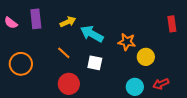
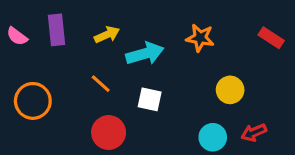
red rectangle: (172, 24) -> (271, 38), turned -49
cyan arrow: (92, 34) -> (145, 54), turned 135
orange star: (127, 42) -> (200, 38), moved

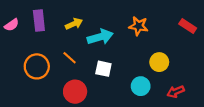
pink semicircle: (17, 36) -> (12, 25), turned -72
orange circle: (33, 101) -> (37, 66), moved
cyan circle: (213, 137) -> (141, 86), moved

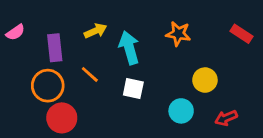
purple rectangle: (39, 21) -> (55, 48), moved
cyan arrow: (100, 37) -> (129, 48), turned -90
red circle: (75, 92) -> (62, 118), moved

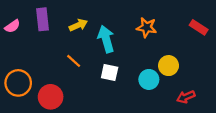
purple rectangle: (55, 48) -> (42, 19), moved
orange circle: (48, 86) -> (18, 83), moved
cyan circle: (181, 111) -> (149, 79), moved

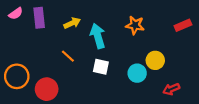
pink semicircle: (12, 26) -> (16, 13), moved
red rectangle: (199, 27) -> (183, 25), turned -56

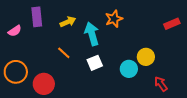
pink semicircle: (16, 13) -> (15, 31), moved
orange star: (135, 25) -> (114, 19), moved, turned -30
white square: (101, 67) -> (95, 63), turned -35
red arrow: (171, 89) -> (161, 84), turned 77

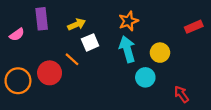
cyan arrow: (92, 34) -> (127, 49), moved
yellow circle: (146, 57) -> (160, 53), moved
white square: (95, 63) -> (90, 42), moved
red circle: (44, 84) -> (50, 73), moved

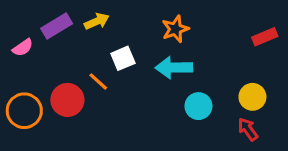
purple rectangle: (42, 19) -> (57, 26), turned 65
yellow arrow: (77, 24) -> (97, 21), moved
cyan arrow: (127, 49) -> (174, 68), turned -75
yellow circle: (160, 53) -> (252, 97), moved

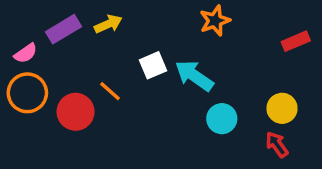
orange star: (175, 29) -> (215, 21), moved
white square: (123, 58) -> (153, 65), moved
cyan arrow: (174, 68) -> (194, 76), turned 36
orange circle: (24, 111) -> (27, 93), moved

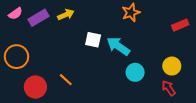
pink semicircle: (26, 53) -> (15, 14), moved
white square: (153, 65) -> (93, 40), turned 35
orange line: (110, 91) -> (66, 80), moved
red circle: (76, 112) -> (35, 87), moved

